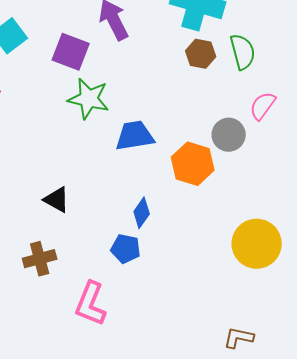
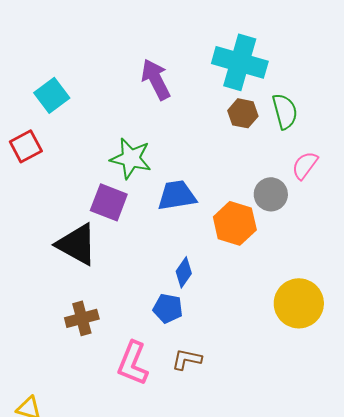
purple square: (71, 52) -> (109, 202), moved
black triangle: (57, 200) -> (77, 244), moved, size x1.6
brown L-shape: (239, 338) -> (187, 359), moved

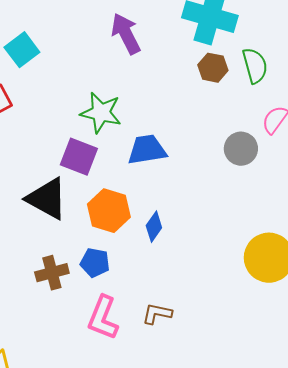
orange hexagon: (235, 223) -> (109, 211), moved
blue pentagon: (168, 308) -> (95, 263), moved

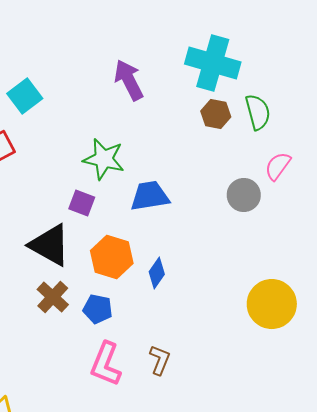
purple square: (79, 157) -> (82, 203), size x0.7
brown cross: (52, 273) -> (53, 297), moved, turned -32
brown L-shape: (157, 314) -> (160, 360), turned 100

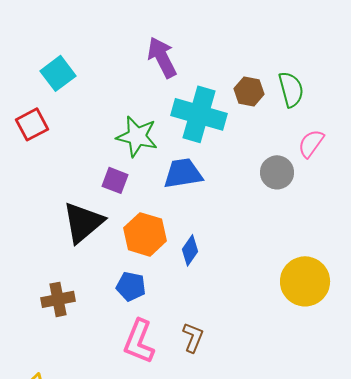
cyan cross: (213, 63) -> (199, 114), moved
black triangle: (50, 245) -> (83, 222), turned 51
brown cross: (53, 297) -> (58, 299), moved, turned 36

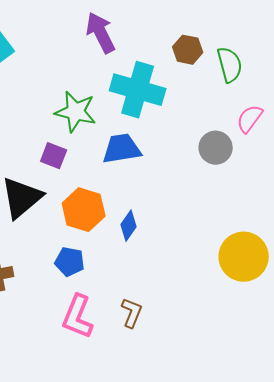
brown hexagon: (249, 91) -> (188, 50), moved

